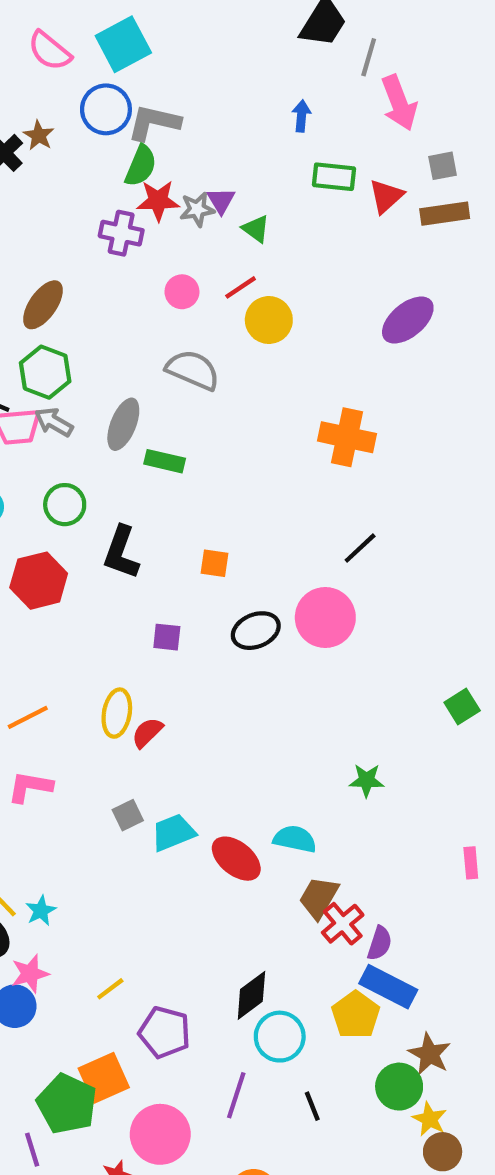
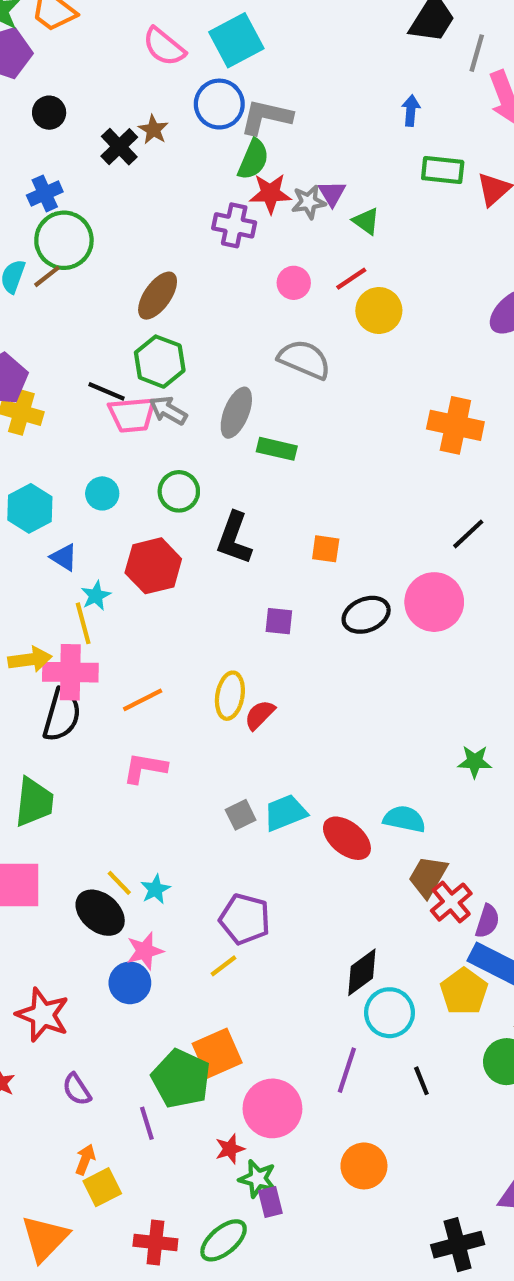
gray square: (128, 815) -> (241, 815), moved
purple pentagon: (165, 1032) -> (245, 919), moved

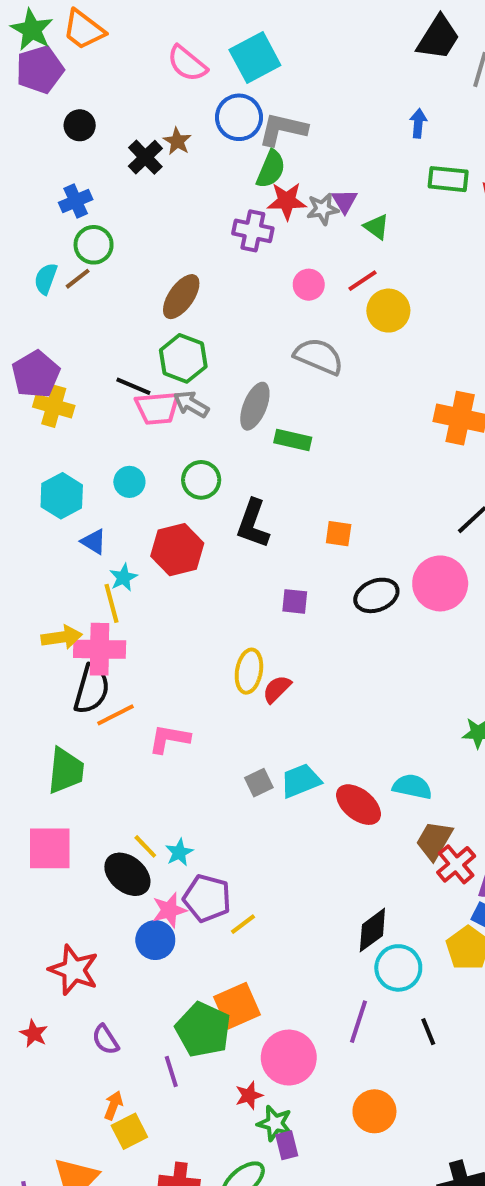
green circle: (64, 240) -> (94, 245), size x0.7
orange line: (143, 700) -> (115, 715), moved
purple pentagon: (245, 919) -> (207, 898), moved

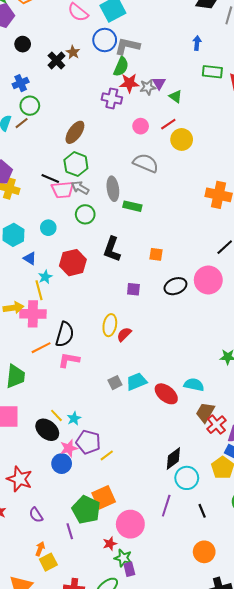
gray ellipse: (255, 406) -> (113, 189), turned -30
green circle: (201, 480) -> (85, 214), moved
black semicircle: (92, 689) -> (65, 334), moved
orange circle: (374, 1111) -> (204, 552), moved

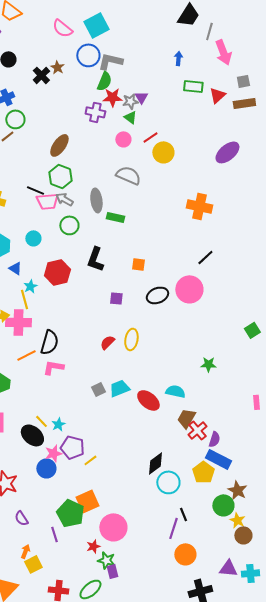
green triangle: (175, 96) -> (130, 117), moved
yellow ellipse: (110, 325) -> (131, 339), moved
purple line: (166, 506) -> (173, 528), moved

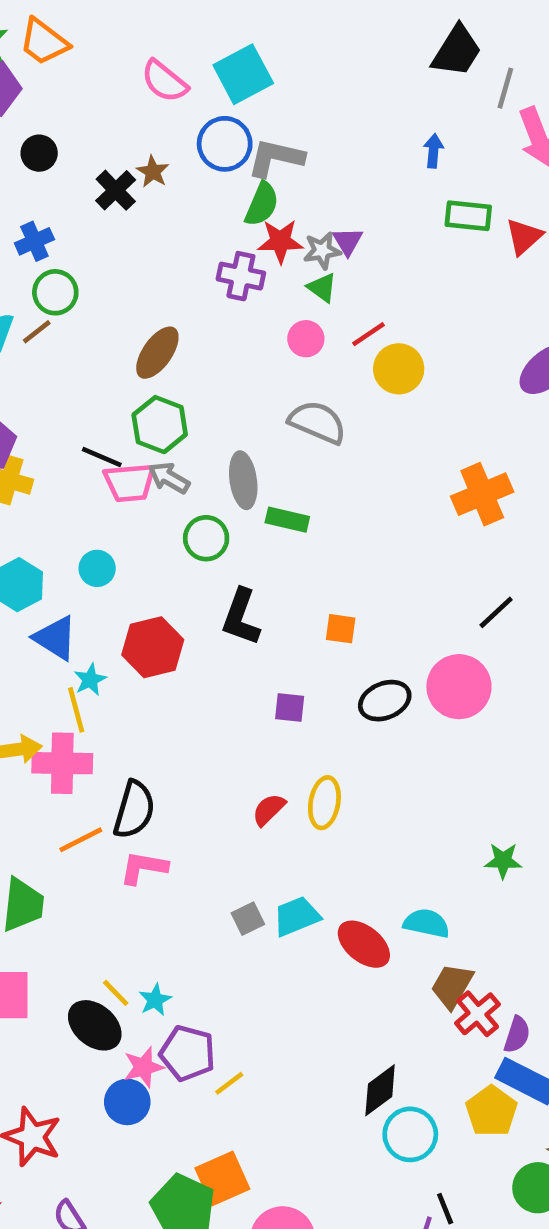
orange cross: (199, 206) -> (482, 494), turned -35
green circle: (69, 225) -> (206, 538), moved
blue triangle: (15, 268) -> (55, 638), size x1.5

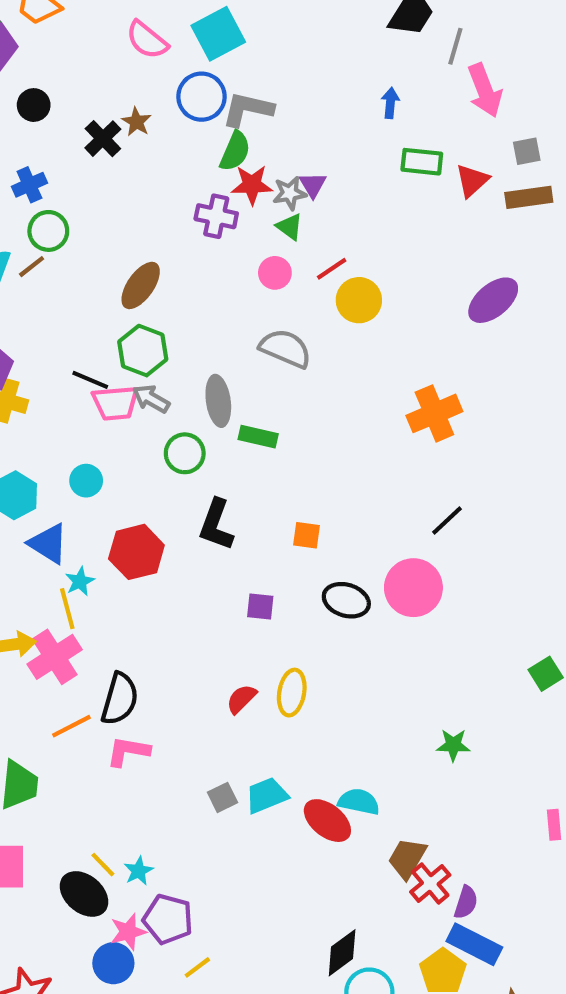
black ellipse: (385, 701) -> (346, 600), turned 39
pink cross: (62, 763) -> (55, 657), turned -34
cyan semicircle: (426, 923) -> (359, 802), moved
yellow line: (229, 1083) -> (197, 967), moved

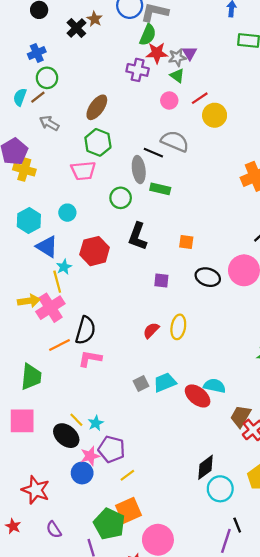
black line: (90, 380) -> (153, 153), moved
gray arrow: (151, 399) -> (49, 123), moved

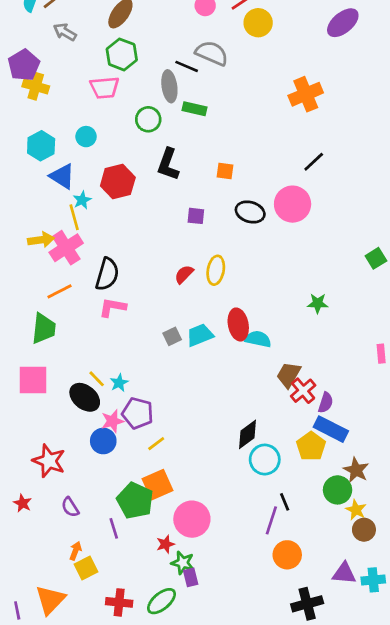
orange line: (59, 345) -> (60, 291), moved
red ellipse: (198, 396) -> (238, 325), moved, turned 40

